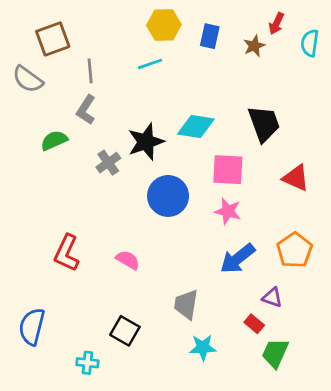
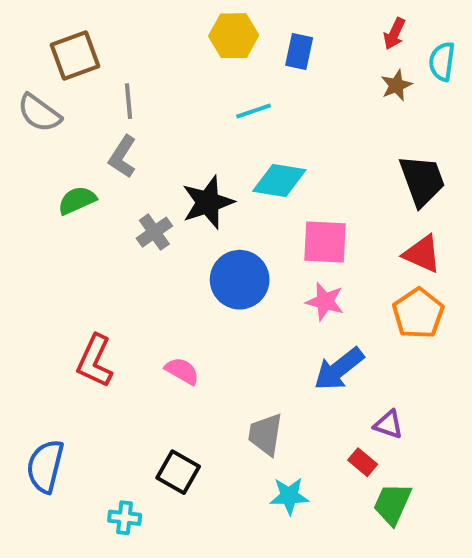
brown star: (254, 46) -> (396, 85), moved
cyan line: (150, 64) -> (254, 111), moved
black trapezoid: (264, 124) -> (422, 180), moved
orange pentagon: (295, 250) -> (418, 313), moved

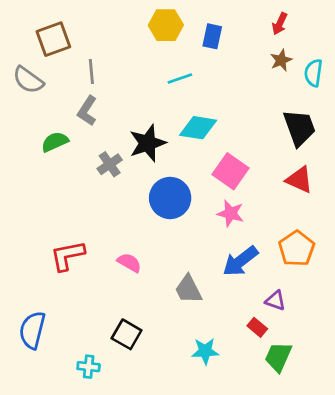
cyan semicircle: (442, 61) -> (313, 73), moved
pink square: (325, 242) -> (231, 171), turned 32
orange pentagon: (418, 313) -> (297, 249), moved
red L-shape: (95, 361) -> (67, 256), turned 54
gray trapezoid: (265, 434) -> (188, 289), moved, turned -36

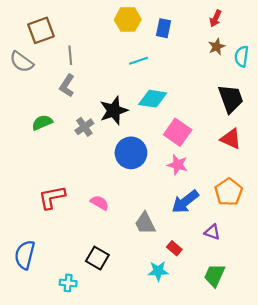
green semicircle: (55, 142) -> (42, 123), moved
red rectangle: (257, 327) -> (174, 248), moved

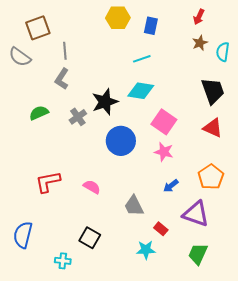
cyan line: (139, 61) -> (142, 59), moved
blue arrow: (185, 202) -> (171, 186), size x0.6
purple triangle: (212, 232) -> (196, 214), size x1.8

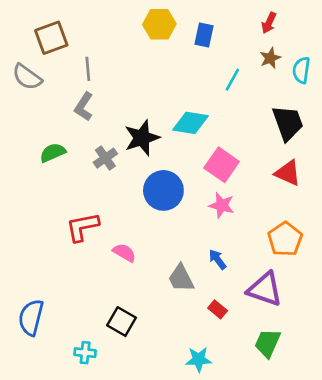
cyan line: (142, 59) -> (232, 80), moved, turned -42
red L-shape: (48, 182) -> (82, 227), moved
blue arrow: (171, 186) -> (218, 259), moved, turned 91
cyan star: (146, 250) -> (199, 359), moved

